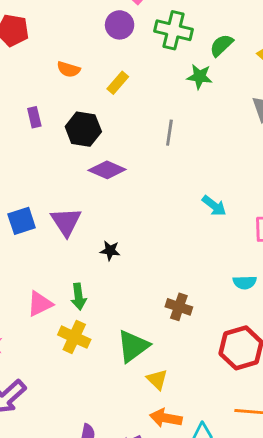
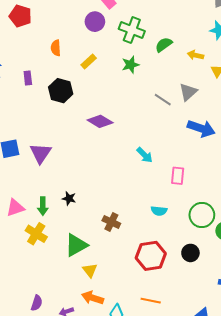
orange semicircle: (69, 69) -> (56, 48), turned 63
green star: (199, 77) -> (130, 65), moved, turned -30
gray line: (169, 133) -> (163, 100), moved, turned -72
purple diamond: (107, 170) -> (100, 121), moved
black star: (110, 251) -> (69, 198), moved

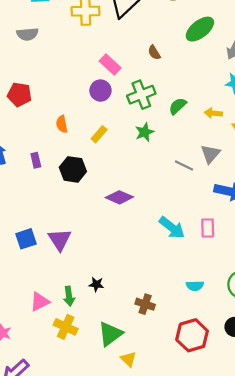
green cross: (132, 30) -> (141, 95), turned -35
cyan arrow: (145, 155) -> (172, 228), size x1.4
pink rectangle: (178, 176) -> (208, 228), moved

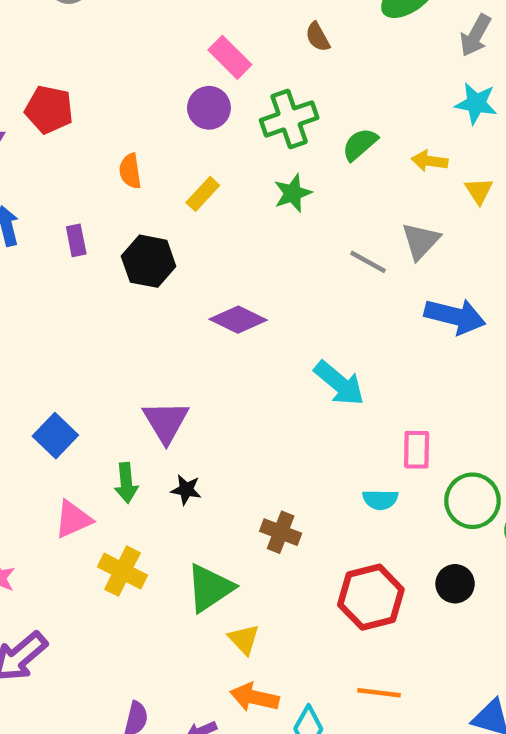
pink rectangle: (208, 228) -> (417, 450), moved
blue square: (26, 239) -> (55, 436), moved, turned -30
purple triangle: (60, 240) -> (166, 422), moved
green arrow: (69, 296) -> (126, 483), moved

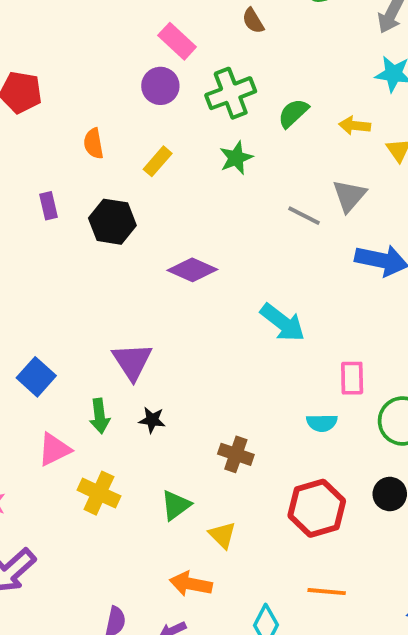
green triangle: (210, 588) -> (176, 505), size x0.7
yellow triangle: (244, 639) -> (222, 535), moved
orange arrow: (254, 697) -> (191, 584), moved

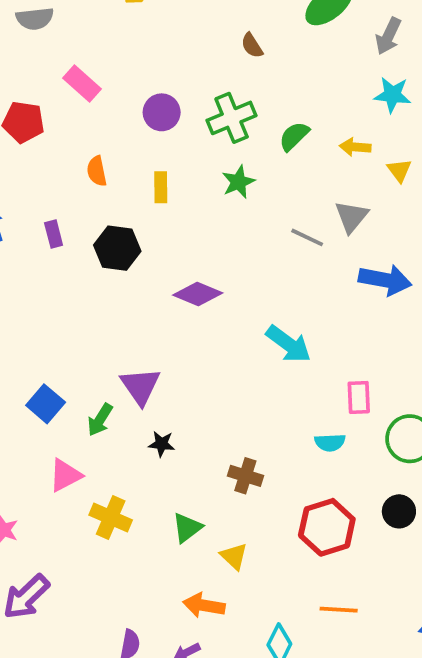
pink rectangle: (177, 41) -> (82, 84), moved
yellow rectangle: (158, 161) -> (161, 187), turned -40
green arrow: (100, 416) -> (100, 420), moved, turned 40

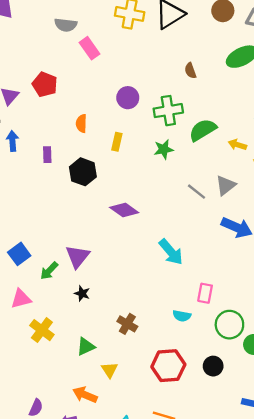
pink rectangle: (82, 84) -> (90, 48), moved
green semicircle: (294, 136) -> (203, 130), size x1.4

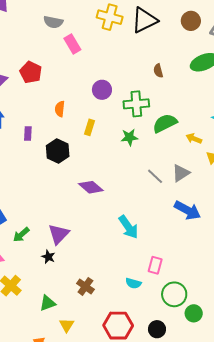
purple triangle: (78, 256) -> (59, 234), moved

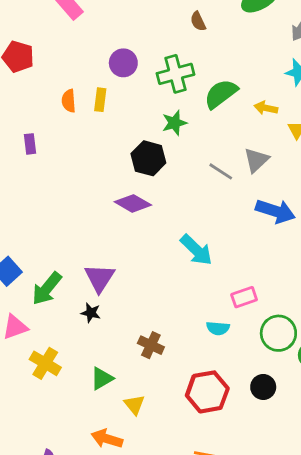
yellow rectangle: (89, 127) -> (100, 100), moved
black hexagon: (58, 151) -> (148, 158), moved
green arrow: (21, 235) -> (47, 289), size x1.4
pink rectangle: (155, 265) -> (244, 297), turned 66

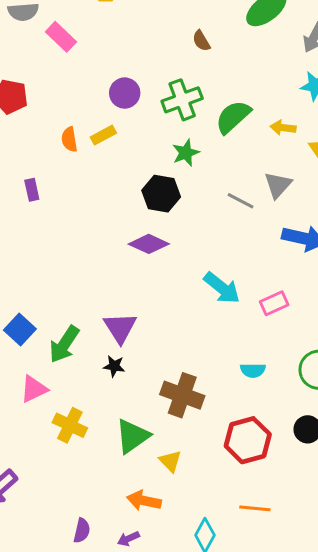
yellow rectangle: (100, 100) -> (103, 135), turned 60
pink rectangle: (244, 297) -> (274, 303), moved
brown cross: (151, 345) -> (182, 395), size x1.5
green triangle: (102, 379) -> (133, 436), size x1.4

